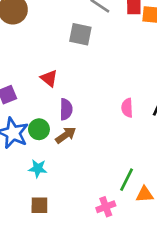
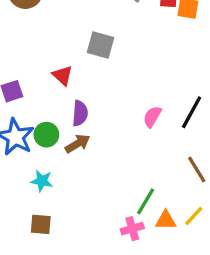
gray square: (80, 34) -> (101, 45), moved
pink semicircle: (127, 108) -> (152, 117), turned 30
pink cross: (106, 207) -> (132, 229), moved

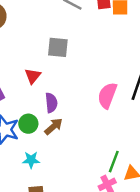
red triangle: (62, 75) -> (33, 76), turned 36
pink semicircle: (152, 117) -> (107, 95), size x1.5

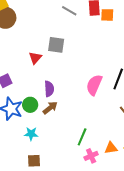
red triangle: (33, 76) -> (35, 58), moved
green line: (114, 162) -> (82, 137), moved

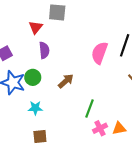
purple semicircle: (49, 89) -> (44, 50), moved
brown arrow: (50, 108) -> (66, 81), moved
orange triangle: (111, 148) -> (119, 128), moved

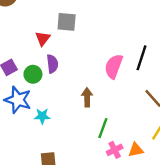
green circle: (33, 77) -> (33, 74), moved
brown arrow: (66, 81) -> (87, 97), moved, turned -49
cyan star: (35, 108) -> (42, 116), moved

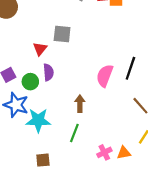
cyan star: (42, 116) -> (38, 120), size x1.6
green line: (103, 128) -> (74, 133), moved

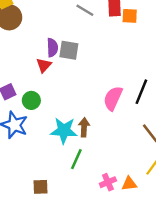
purple semicircle: (48, 72) -> (52, 48), moved
cyan star: (38, 120) -> (64, 131), moved

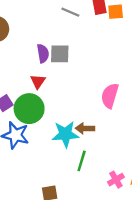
red triangle: (44, 65) -> (38, 81), moved
green circle: (31, 100) -> (29, 109), size x1.6
brown arrow: (84, 127) -> (85, 128), turned -84

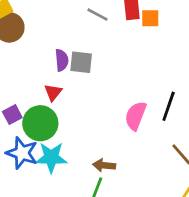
brown arrow: (85, 128) -> (104, 165), moved
cyan star: (65, 134) -> (51, 157), moved

